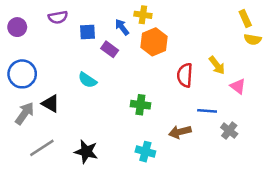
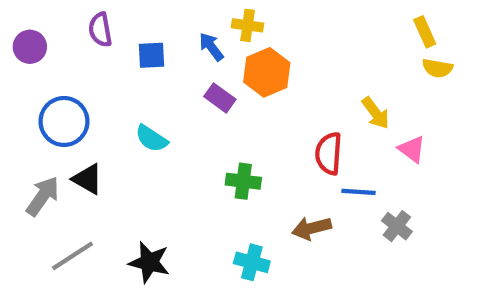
purple semicircle: (58, 17) -> (100, 30), turned 90
purple rectangle: (110, 49) -> (220, 98), moved
blue circle: (22, 74) -> (64, 121), moved
red semicircle: (185, 75) -> (329, 153), moved

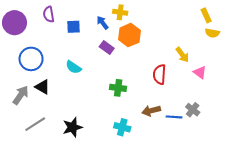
purple circle: (30, 47) -> (14, 23), size x1.5
blue line: (359, 192) -> (174, 117), moved
black star: (149, 262) -> (72, 127), turned -30

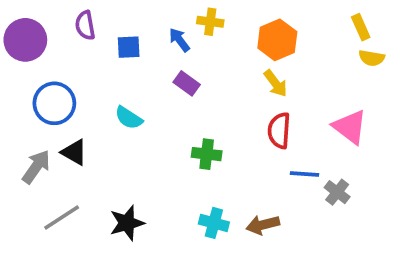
orange hexagon: (129, 35) -> (277, 40), moved
yellow arrow: (182, 55) -> (276, 83), moved
pink triangle: (200, 72) -> (350, 127), size x1.5
brown arrow: (151, 111) -> (263, 225), moved
blue line: (174, 117) -> (305, 174), moved

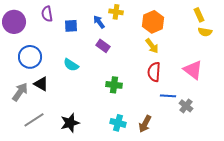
brown arrow: (263, 225) -> (145, 124), turned -48

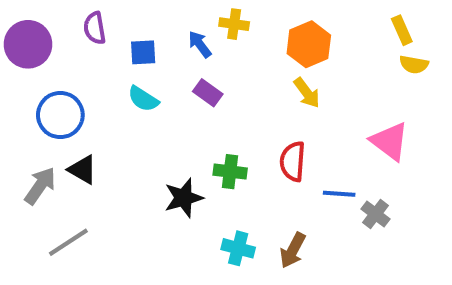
cyan semicircle: (71, 65) -> (143, 99), moved
red semicircle: (154, 72) -> (293, 161), moved
black star: (70, 123) -> (184, 198), moved

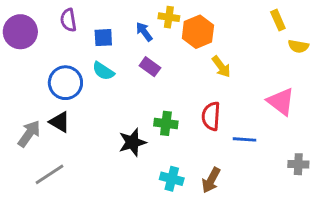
yellow rectangle: (402, 30) -> (278, 20), moved
orange hexagon: (309, 44) -> (198, 32), moved
blue circle: (60, 115) -> (65, 83), moved
gray cross: (376, 214) -> (298, 164), moved, turned -36

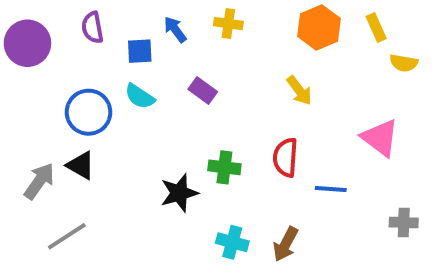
blue arrow: (144, 32) -> (175, 29), moved
orange hexagon: (198, 32) -> (319, 27), moved

